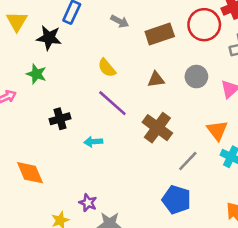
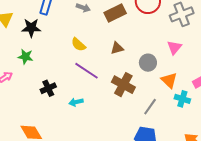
gray circle: (196, 77) -> (148, 63), moved

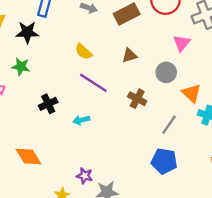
pink triangle: (174, 47) -> (182, 43), moved
brown cross: (123, 85) -> (137, 99), size x0.7

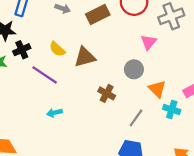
brown triangle: (129, 55) -> (85, 57), moved, size x1.5
purple line: (93, 83) -> (45, 75), moved
black cross: (48, 104) -> (22, 50), moved

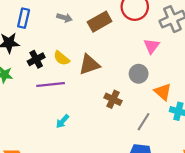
black cross: (22, 50) -> (36, 59), moved
purple line: (45, 75) -> (51, 85), turned -36
cyan arrow: (54, 113) -> (62, 121), turned -32

